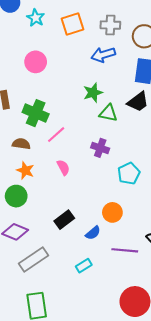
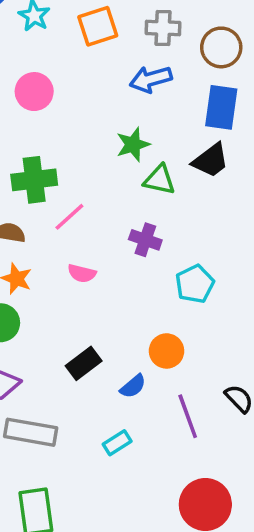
green cross: (36, 113) -> (34, 180), turned -30
pink semicircle: (63, 167) -> (82, 273), turned 133
purple line: (125, 250) -> (188, 416), turned 65
gray rectangle: (34, 260) -> (31, 432), turned 44

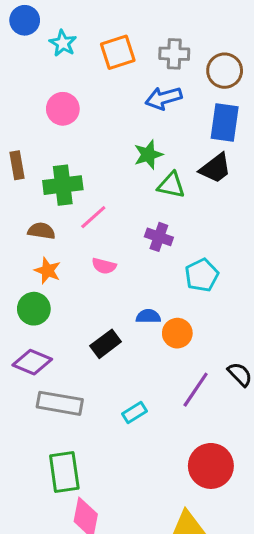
blue semicircle: (133, 386) -> (148, 316), moved, turned -140
purple line: (188, 416) -> (196, 390), turned 54

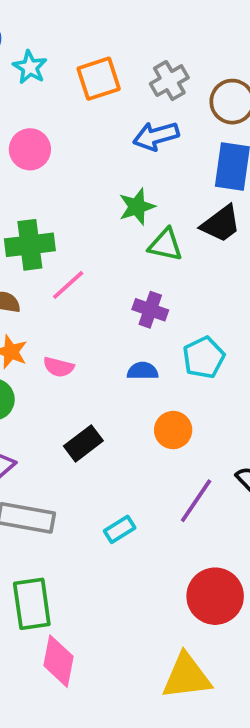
gray cross: (174, 54) -> (169, 81), turned -32
pink semicircle: (104, 266) -> (59, 367), moved
blue semicircle: (148, 316) -> (143, 371), moved

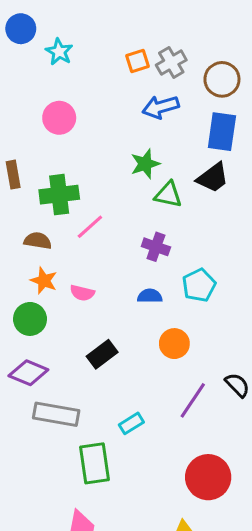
orange square: (99, 79) -> (138, 61), moved, size x0.7
green rectangle: (32, 604) -> (94, 463), moved

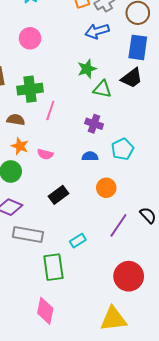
pink line: (90, 227) -> (50, 110), turned -30

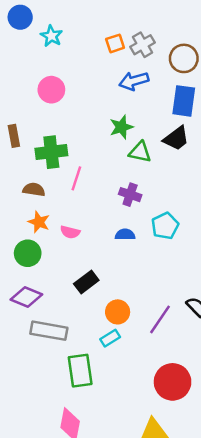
orange circle: (106, 188) -> (118, 312), moved

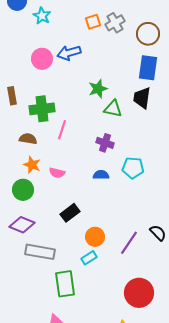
blue arrow: (134, 81) -> (69, 53), moved
black trapezoid: (176, 138) -> (142, 98), turned 135
cyan pentagon: (165, 226) -> (133, 168), turned 30

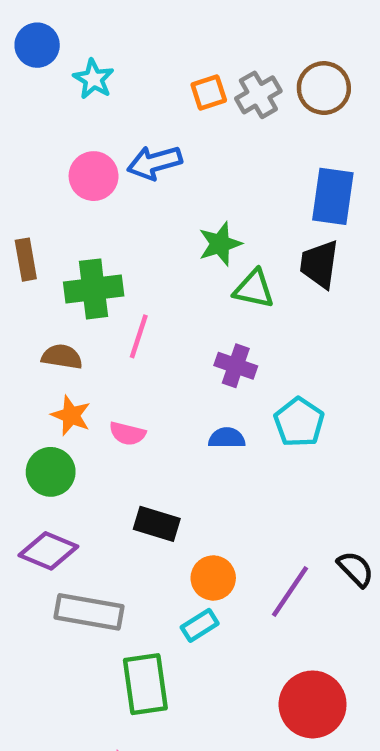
brown circle: (148, 34) -> (324, 88), moved
cyan pentagon: (133, 168) -> (299, 422), turned 30
black rectangle: (70, 213) -> (157, 524), turned 54

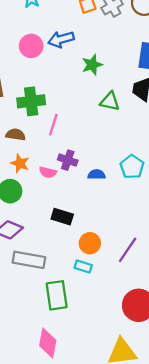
green star: (220, 244) -> (92, 65), moved
purple cross: (236, 366) -> (68, 160), moved
cyan rectangle: (200, 625) -> (83, 266), turned 49

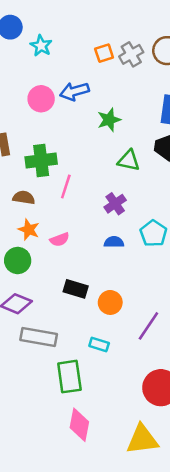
purple cross: (68, 160) -> (115, 204), moved, turned 36
pink semicircle: (48, 172) -> (60, 240), turned -35
orange circle: (90, 243) -> (110, 302), moved
pink diamond: (48, 343) -> (79, 425), moved

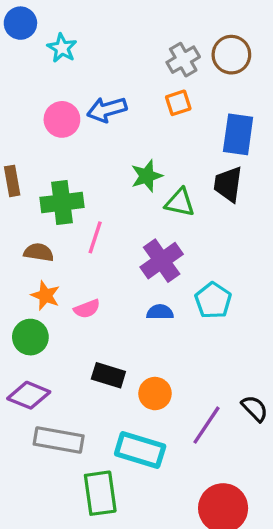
orange square: (104, 53) -> (178, 103), moved
green star: (109, 120) -> (147, 176), moved
purple cross: (115, 204) -> (162, 261), size x1.4
cyan rectangle: (99, 344) -> (140, 450), size x1.8

